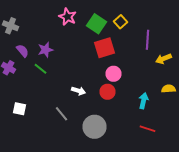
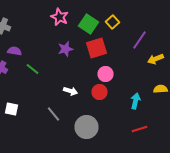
purple line: (148, 40) -> (140, 40), turned 30
purple star: (46, 50) -> (66, 49), moved
purple semicircle: (22, 51) -> (14, 51), turned -40
red line: (148, 129) -> (140, 129), turned -35

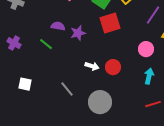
purple star: (66, 49) -> (78, 33), moved
purple semicircle: (14, 51) -> (58, 26), moved
pink circle: (106, 74) -> (146, 49), moved
white arrow: (70, 91) -> (92, 66), moved

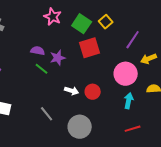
green line: (46, 44) -> (42, 69), moved
pink circle: (146, 49) -> (126, 74), size x1.5

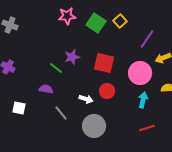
pink star: (53, 17) -> (67, 16), turned -30
red square: (90, 48) -> (104, 63), moved, turned 30
purple semicircle: (38, 51) -> (46, 89), moved
white arrow: (72, 91) -> (86, 99), moved

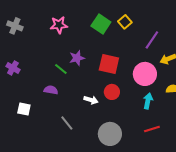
pink star: (67, 16) -> (59, 25), moved
gray line: (61, 113) -> (67, 123), moved
gray circle: (94, 126) -> (110, 134), moved

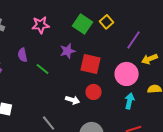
purple star: (77, 58) -> (68, 51), moved
purple semicircle: (51, 90) -> (23, 55), moved, turned -112

